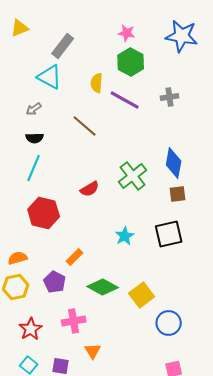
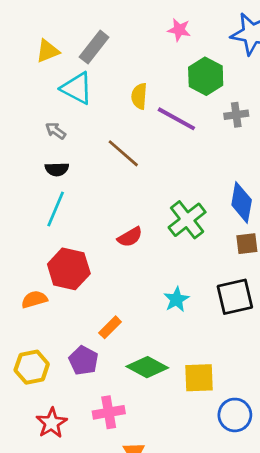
yellow triangle: (20, 28) -> (48, 51), moved
green hexagon: (131, 62) -> (206, 76), moved
gray arrow: (34, 109) -> (56, 131), turned 70
orange semicircle: (18, 258) -> (34, 299), moved
yellow square: (142, 295) -> (199, 378), turned 35

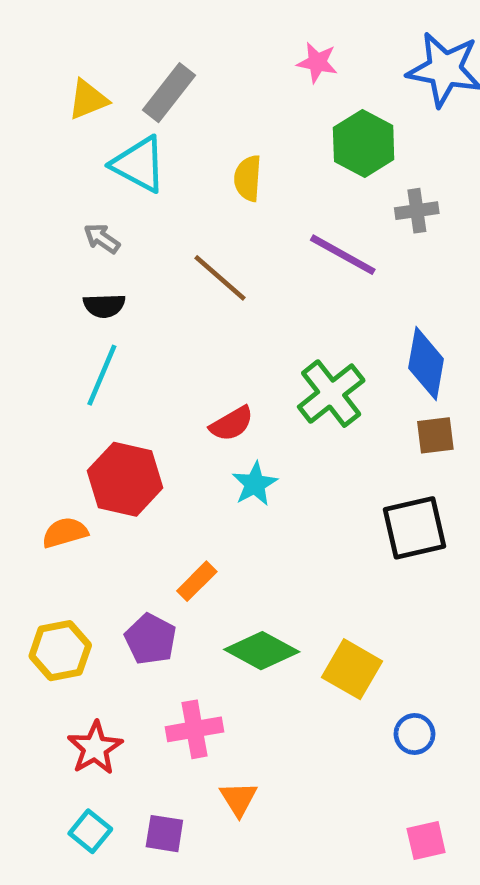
purple line: (176, 119) -> (343, 255), moved
cyan star: (176, 299) -> (255, 484), moved
yellow square: (199, 378) -> (352, 669), turned 32
blue circle: (235, 415) -> (415, 734), size x0.7

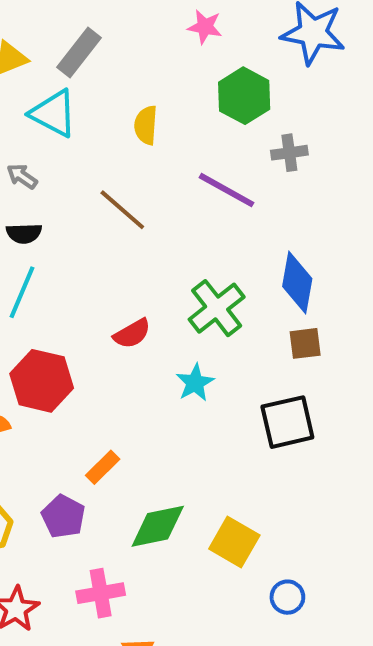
cyan star: (255, 484) -> (195, 383), moved
green diamond: (262, 651) -> (158, 526), turned -40

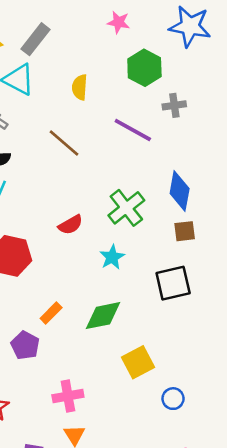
green diamond: (158, 526) -> (103, 316), moved
yellow square: (234, 542) -> (138, 362), turned 32
pink cross: (101, 593) -> (68, 396), moved

